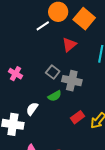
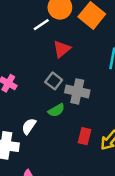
red triangle: (69, 45) -> (62, 49), moved
red rectangle: (77, 117) -> (84, 136), turned -40

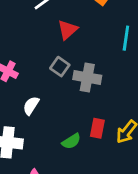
green semicircle: (56, 110) -> (71, 141), moved
white semicircle: (29, 126) -> (31, 106), moved

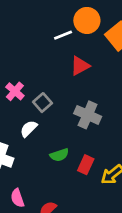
gray square: (60, 67) -> (42, 103), moved
green semicircle: (71, 141) -> (59, 155), moved

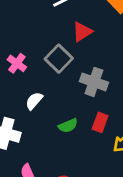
gray square: (42, 103) -> (59, 59), moved, size x1.4
red rectangle: (86, 165) -> (100, 122), moved

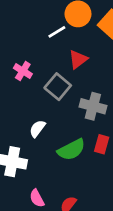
pink cross: (17, 63) -> (23, 71), moved
green semicircle: (68, 126) -> (71, 150), size x1.5

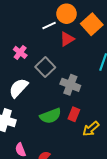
red triangle: (78, 59) -> (67, 39), moved
white semicircle: (37, 129) -> (19, 88), moved, size x1.5

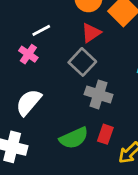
white line: (49, 26) -> (41, 30), moved
gray square: (45, 67) -> (82, 62), moved

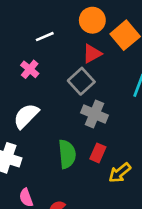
white line: (41, 30) -> (45, 37), moved
green semicircle: (74, 138) -> (67, 154), turned -76

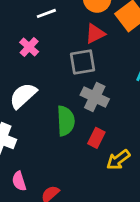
gray square: (81, 81) -> (83, 62), turned 30
green semicircle: (67, 154) -> (66, 121), moved

